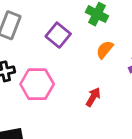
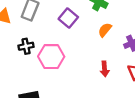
red arrow: (93, 97) -> (105, 69), moved, turned 144

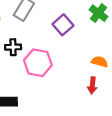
orange semicircle: (105, 30) -> (100, 62), moved, turned 56

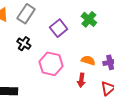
black cross: (13, 47) -> (24, 44), moved, turned 32
pink hexagon: (38, 63) -> (51, 64), moved

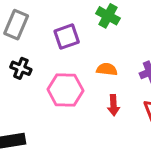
purple square: (59, 28) -> (67, 37), turned 30
orange semicircle: (88, 60) -> (107, 69), moved

